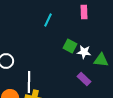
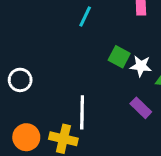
white line: (29, 82) -> (82, 112), moved

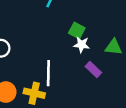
white star: (141, 66) -> (82, 45), moved

